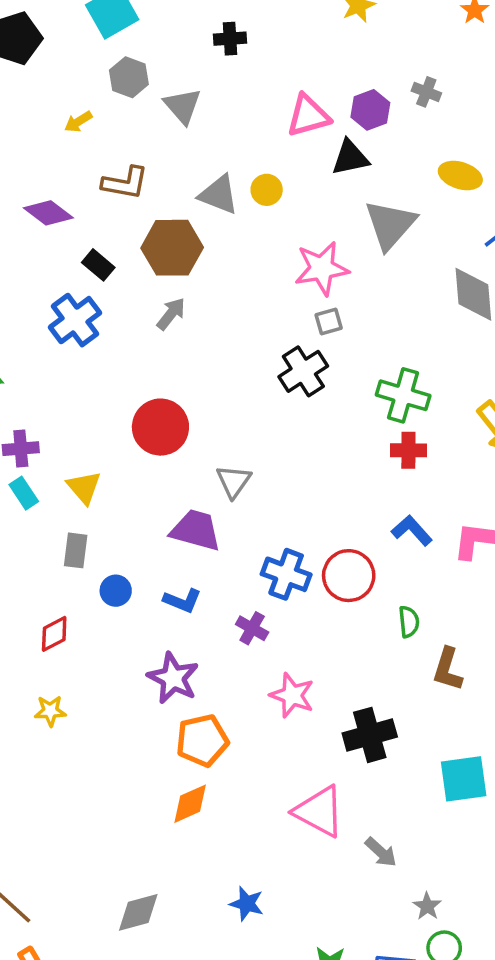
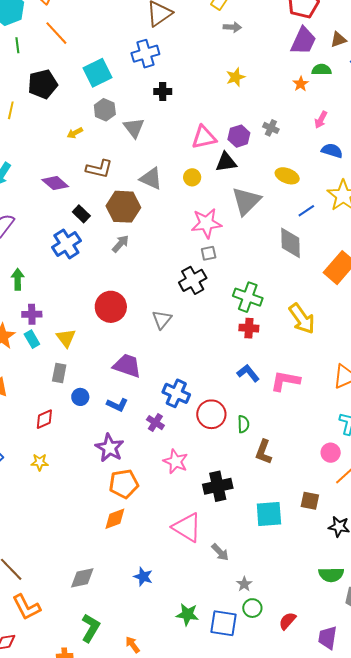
yellow circle: (267, 190) -> (192, 177), moved
gray triangle: (234, 481) -> (162, 320), moved
red circle: (349, 576) -> (211, 414), moved

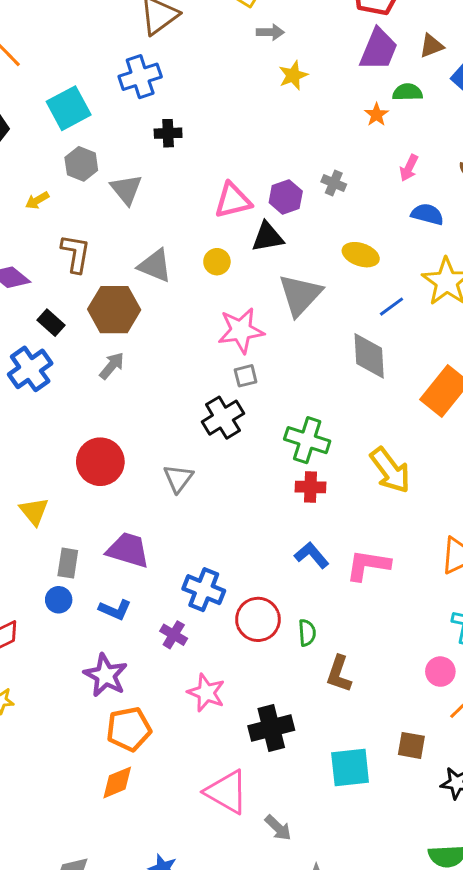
yellow star: (236, 77) -> (293, 75), moved
brown L-shape: (99, 169) -> (76, 253), turned -92
gray rectangle: (59, 373) -> (68, 563), moved

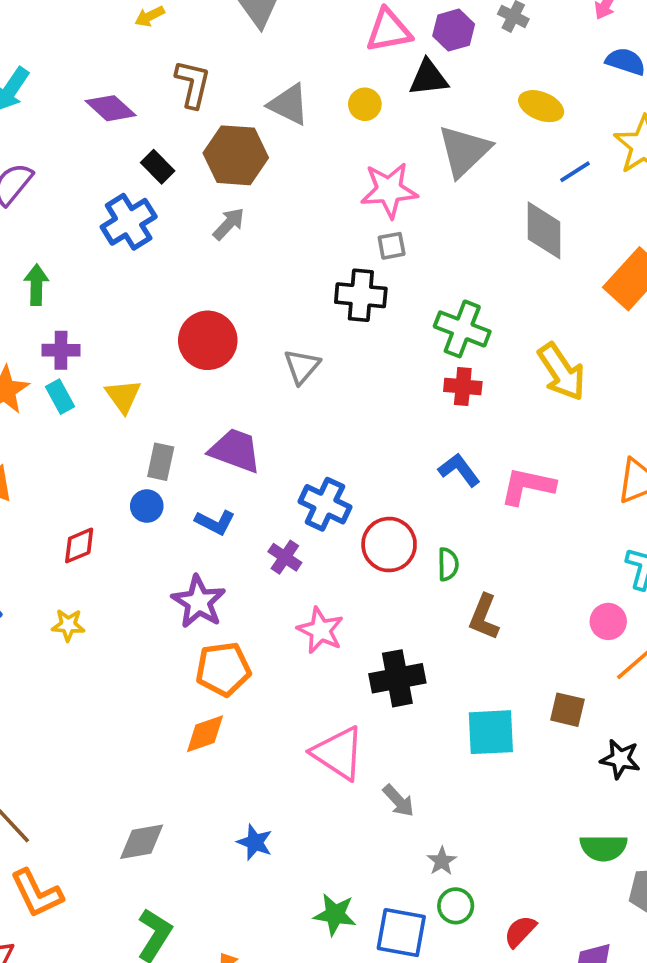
black cross: (223, 418) -> (361, 295), turned 33

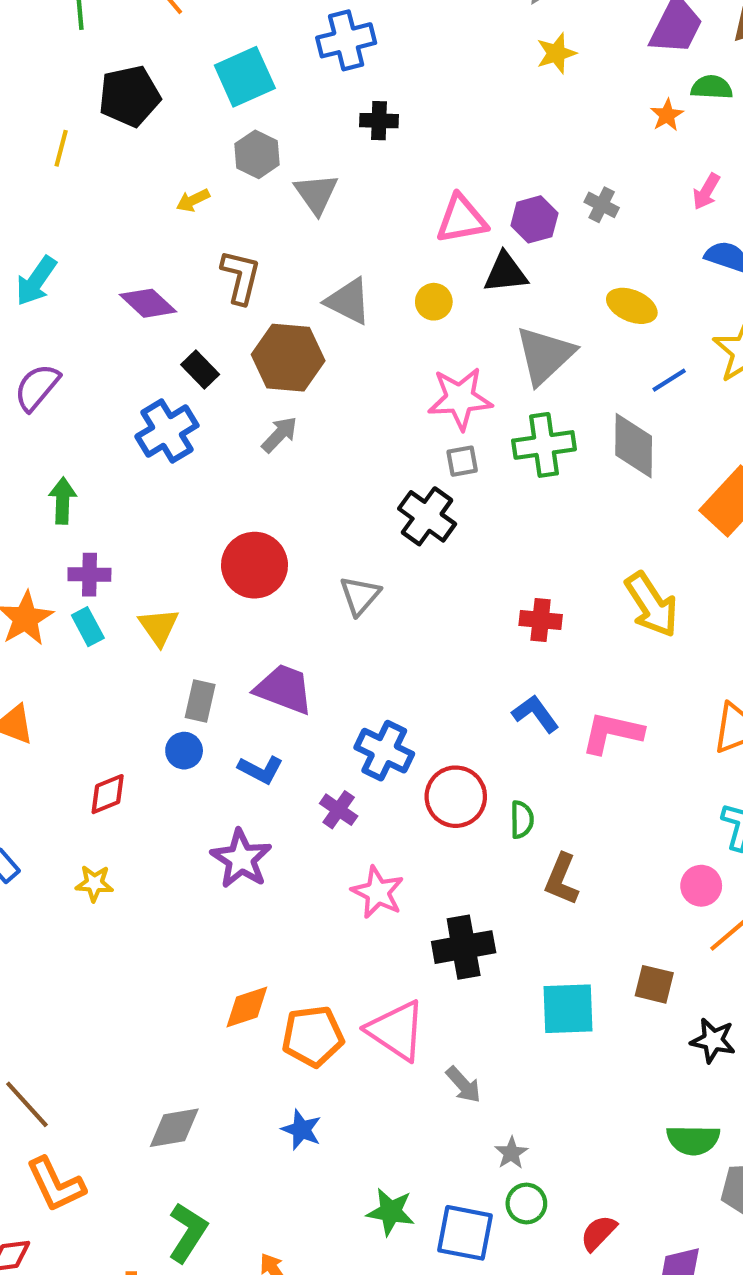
black cross: (361, 295) -> (427, 516), turned 30
green cross: (462, 329) -> (544, 445), moved, turned -30
orange pentagon: (223, 669) -> (313, 1036), moved

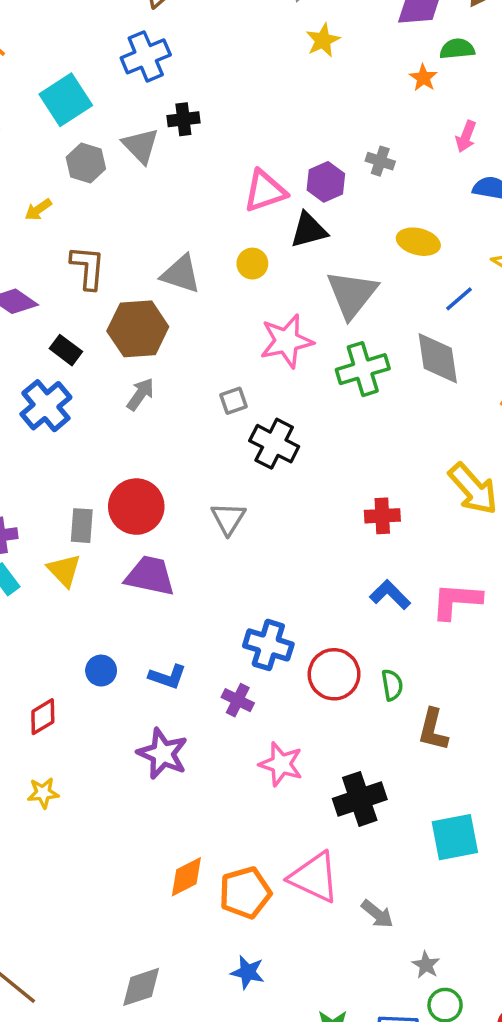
gray triangle: (316, 194) -> (141, 146), moved
gray square: (462, 461) -> (233, 401), moved
purple trapezoid: (284, 689) -> (150, 576), moved
gray rectangle: (200, 701) -> (82, 526), moved

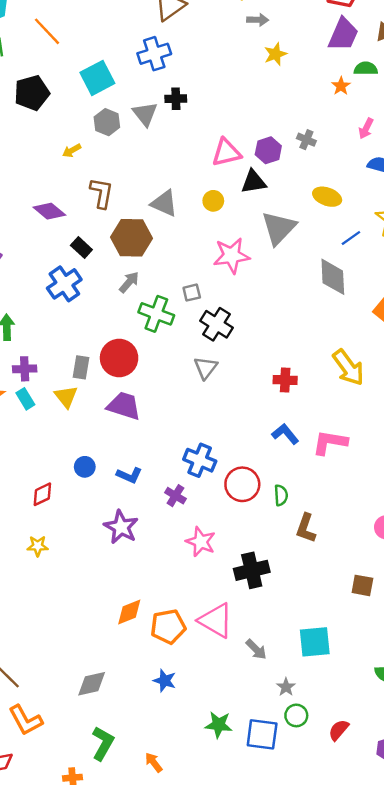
green cross: (363, 369) -> (156, 314), moved, turned 32
gray triangle: (228, 518) -> (206, 368), moved
cyan square: (455, 837) -> (315, 642), moved

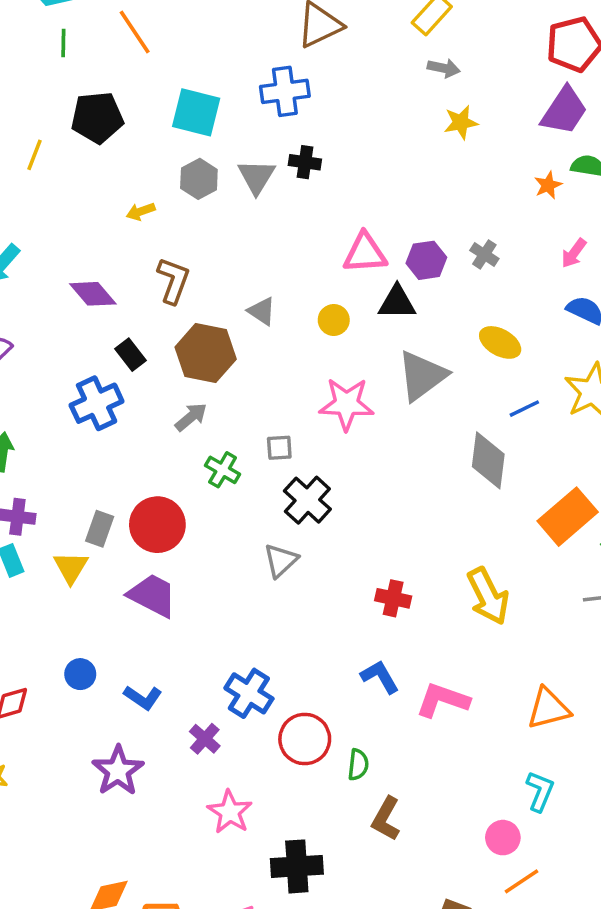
cyan square: (97, 78) -> (196, 112), turned 32
gray triangle: (164, 203) -> (262, 311), size x0.7
green cross: (156, 314) -> (223, 470), size x0.7

